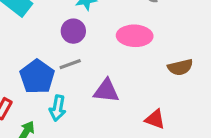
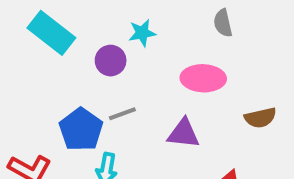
purple circle: (73, 31) -> (111, 61), moved
purple triangle: (106, 91) -> (184, 133), moved

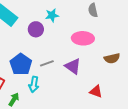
gray line: (122, 114) -> (47, 63), moved
purple triangle: (184, 133) -> (73, 66), turned 30

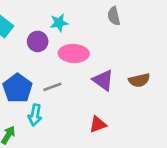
pink ellipse: (83, 38) -> (74, 53), moved
purple triangle: (73, 66) -> (103, 80), moved
red triangle: (96, 91) -> (98, 124), moved, turned -40

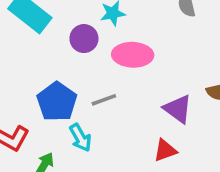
purple triangle: (103, 80) -> (178, 109), moved
cyan arrow: (35, 115) -> (80, 138), turned -40

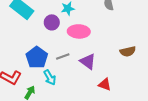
purple triangle: (178, 109) -> (88, 61), moved
red triangle: (165, 150) -> (105, 84), moved, turned 40

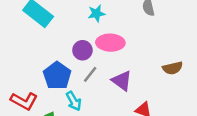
purple circle: (52, 22) -> (82, 50), moved
gray line: (63, 56) -> (90, 74), turned -32

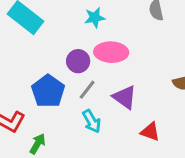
cyan arrow: (74, 101) -> (92, 121), moved

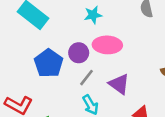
blue pentagon: (48, 91) -> (49, 63), moved

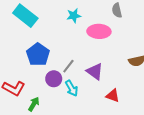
pink ellipse: (107, 45) -> (99, 31), moved
purple circle: (79, 53) -> (54, 79), moved

